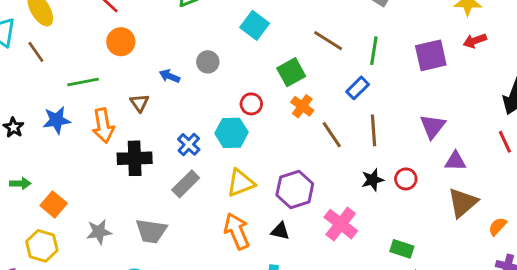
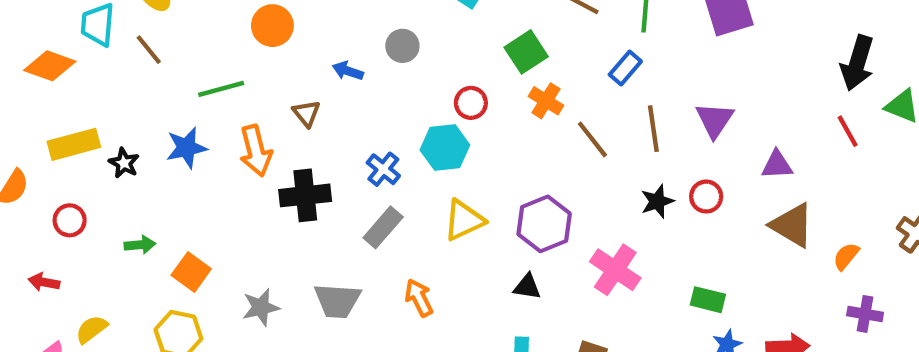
purple triangle: (433, 126) -> (715, 120), moved
brown triangle: (463, 203) -> (792, 225), turned -44
orange arrow: (237, 231) -> (419, 298), moved, size x0.7

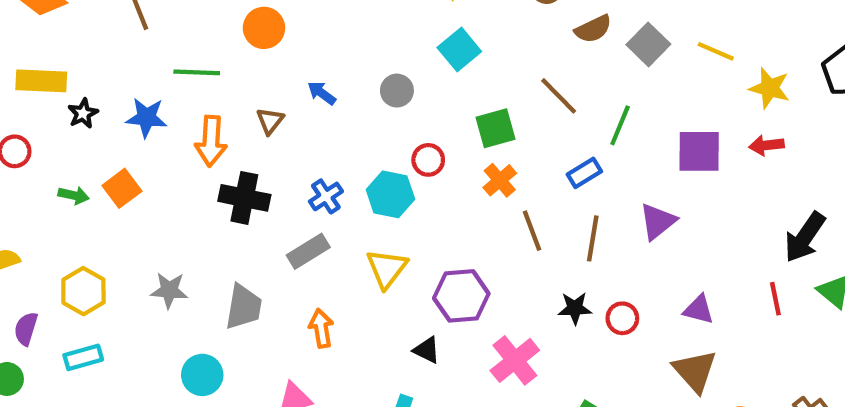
gray circle: (402, 46) -> (397, 91), moved
purple triangle: (715, 120) -> (658, 221), moved
yellow triangle: (464, 220) -> (387, 269), turned -45
orange square: (191, 272) -> (122, 188), moved
gray trapezoid: (337, 301) -> (243, 307), turned -102

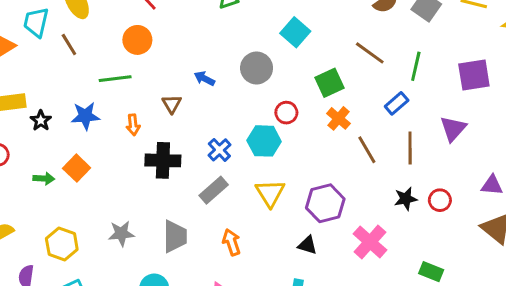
orange circle: (264, 28) -> (137, 40), moved
gray circle: (397, 91) -> (257, 68), size x1.4
orange arrow: (211, 141) -> (133, 125), size x0.6

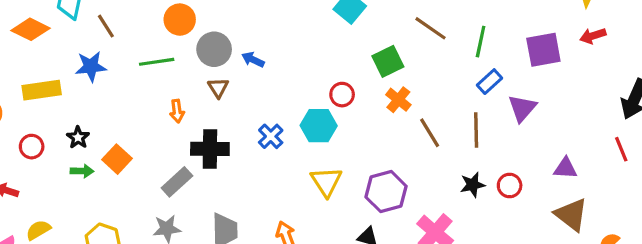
gray circle: (257, 68) -> (214, 49), moved
blue rectangle: (397, 103) -> (490, 82), moved
blue star: (85, 116) -> (91, 67), moved
black star: (41, 120) -> (78, 137), moved
gray rectangle: (214, 190) -> (177, 182), moved

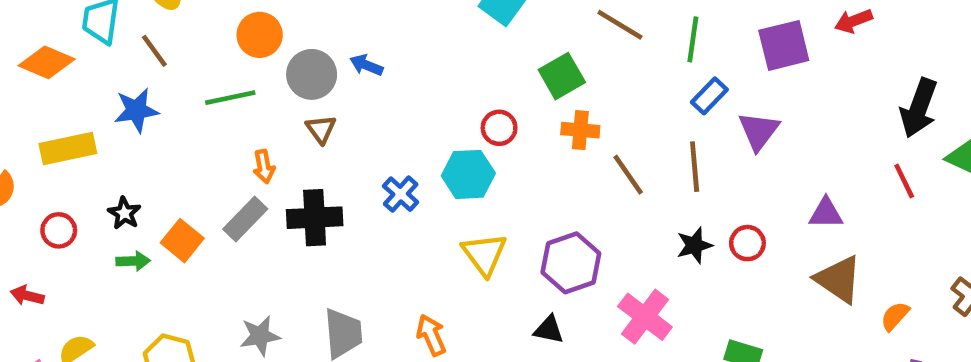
blue arrow: (253, 60) -> (366, 65), moved
orange cross: (398, 100) -> (580, 130), turned -30
gray rectangle: (177, 182) -> (245, 219), moved

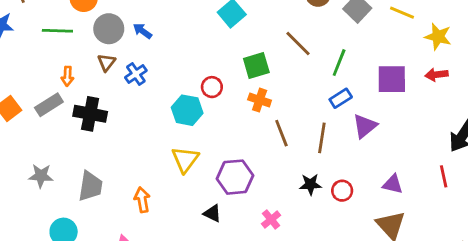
blue cross: (401, 194) -> (136, 74), moved
pink cross: (645, 317) -> (271, 219), size x0.6

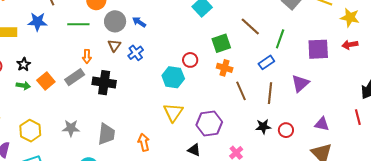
blue rectangle: (341, 98) -> (266, 62), moved

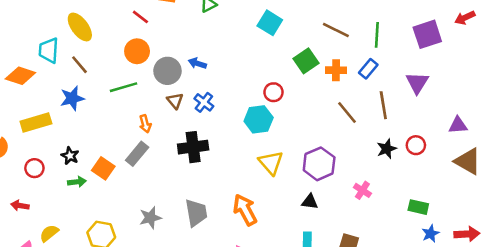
orange cross: (225, 68) -> (336, 70), moved
black cross: (104, 83) -> (193, 147), moved
orange arrow: (144, 142) -> (245, 210), size x1.4

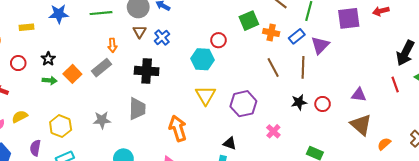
purple triangle: (417, 83) -> (320, 45), moved
yellow rectangle: (36, 122) -> (26, 27), size x0.6
black triangle: (310, 202) -> (230, 143), moved
gray trapezoid: (196, 213) -> (137, 109), moved

